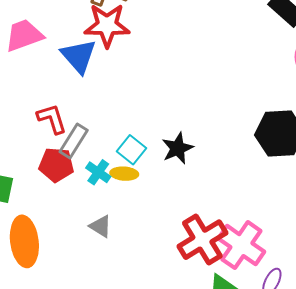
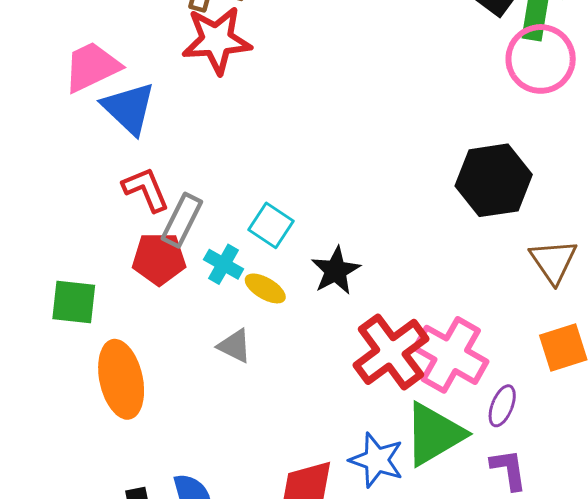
blue triangle: (79, 56) -> (129, 108), moved
black star: (178, 148) -> (336, 271), moved
yellow ellipse: (124, 174) -> (265, 288), moved, turned 32

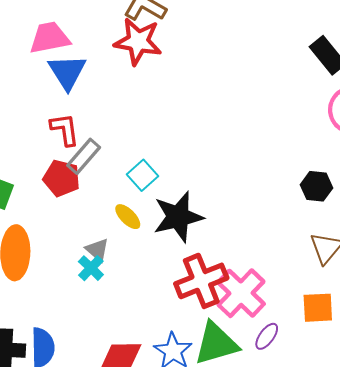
black hexagon: (494, 180) -> (316, 186), moved, size x0.6
cyan cross: (224, 264) -> (91, 268), moved
black star: (336, 271) -> (178, 217), size x1.5

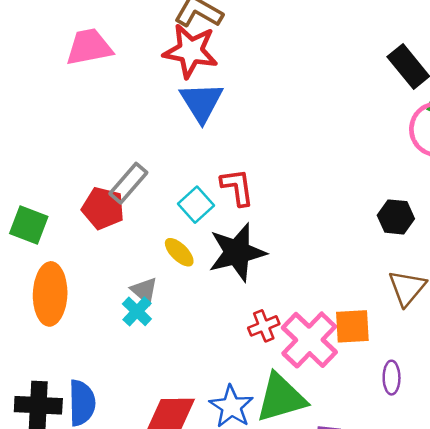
blue triangle: (67, 72) -> (201, 102), moved
red L-shape: (65, 129) -> (237, 187), moved
red cross: (201, 281) -> (264, 326), size x0.5
orange square: (318, 308) -> (352, 326), moved
purple ellipse: (267, 336) -> (392, 378), moved, turned -36

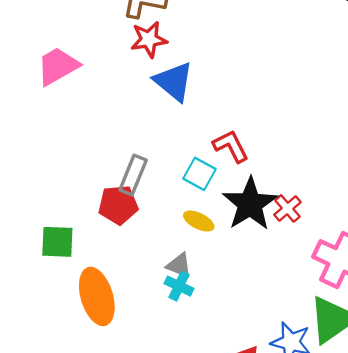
red star: (191, 51) -> (149, 39), size x0.7
red cross: (264, 326) -> (287, 208), moved

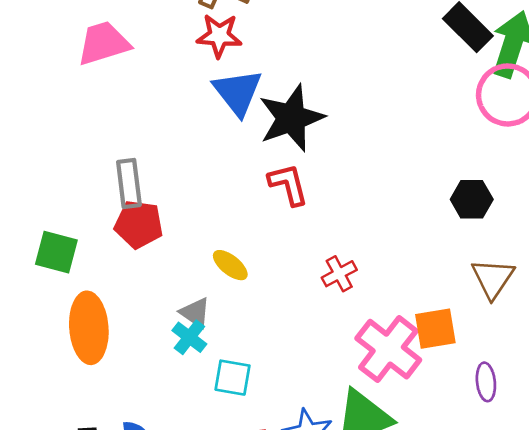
cyan square: (199, 174) -> (233, 378), moved, turned -32
gray rectangle: (133, 175) -> (129, 184), moved, turned -42
black star: (250, 204) -> (291, 118), moved

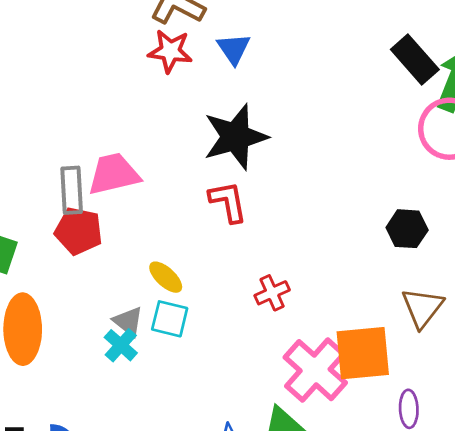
pink trapezoid: (104, 43) -> (114, 174), moved
blue triangle: (238, 92) -> (234, 49), moved, size x0.7
orange square: (435, 329) -> (363, 353), size x1.4
cyan square: (233, 378) -> (170, 319), moved

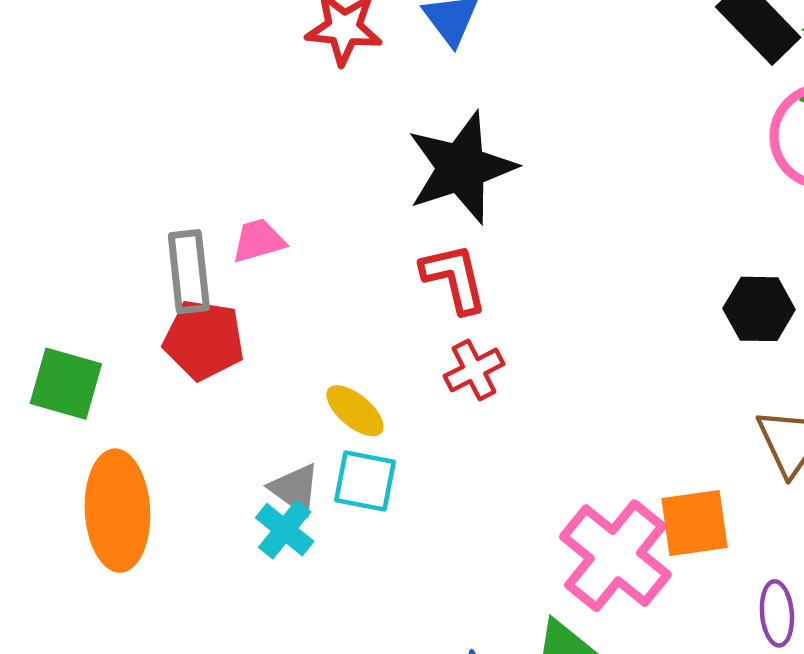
pink trapezoid: (114, 174) -> (259, 241), size x0.6
red cross: (272, 293) -> (474, 370), moved
orange square: (363, 353) -> (694, 523), size x0.7

